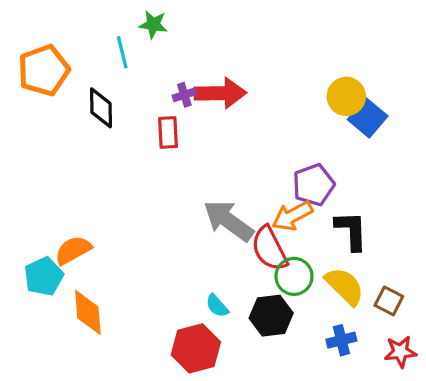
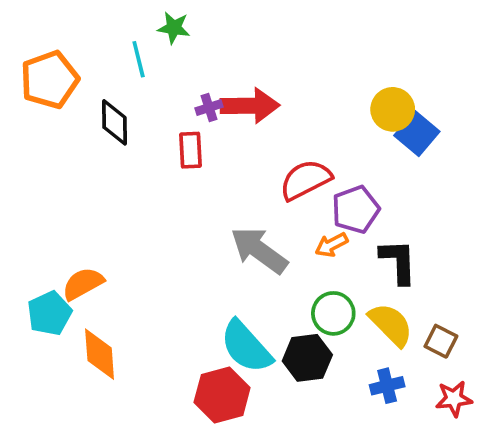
orange arrow: (292, 216) -> (331, 245), size x0.7
red semicircle: (269, 249) -> (305, 180), moved, turned 90
cyan semicircle: (217, 306) -> (246, 347), size x2.0

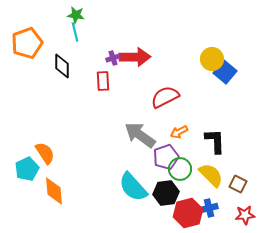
green star: (174, 28) -> (76, 15), moved
purple pentagon: (356, 210) -> (166, 157), moved
orange semicircle: (83, 284) -> (45, 153), turned 85
red hexagon: (222, 395) -> (188, 213), moved

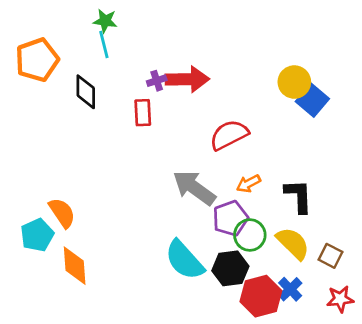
blue cross: (209, 208) -> (290, 289), turned -30

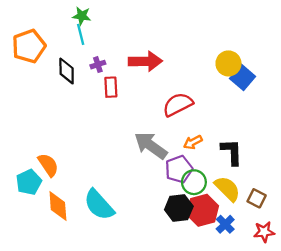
purple cross: (157, 81) -> (98, 65), moved
cyan semicircle: (184, 260) -> (99, 205), moved
red hexagon: (261, 296) -> (203, 210), moved

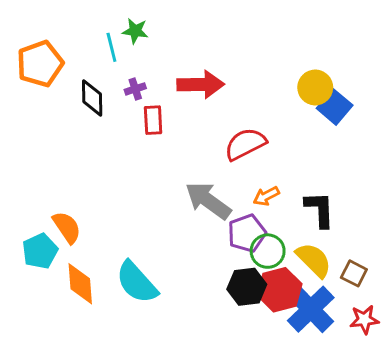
green star: (82, 16) -> (135, 31), moved
blue cross: (225, 224) -> (311, 309), size x1.8

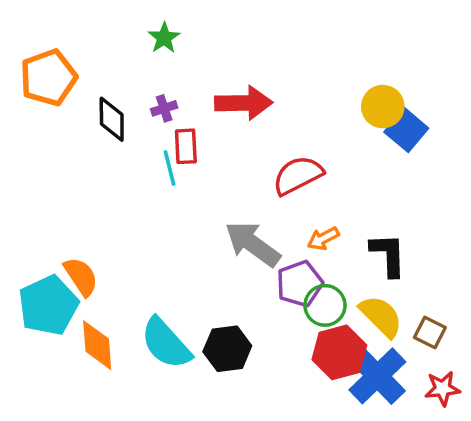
green star: (135, 31) -> (164, 38), turned 30
cyan line: (111, 47) -> (170, 168), moved
cyan pentagon: (40, 251) -> (48, 305), size x1.4
black hexagon: (247, 287) -> (227, 349), moved

